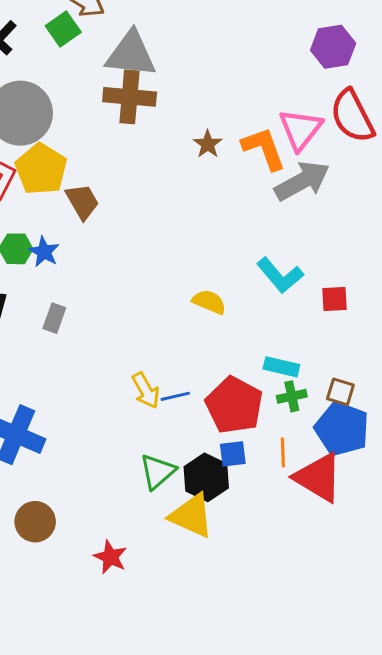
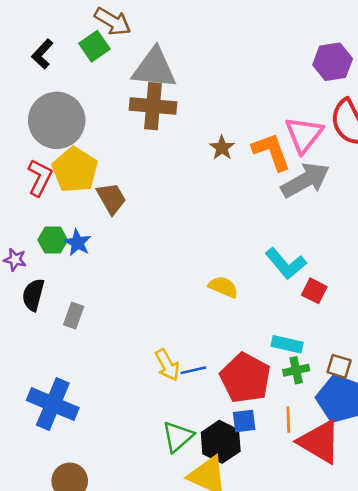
red square: (335, 299) -> (314, 291), moved, turned 30
gray rectangle: (54, 318) -> (74, 316), moved

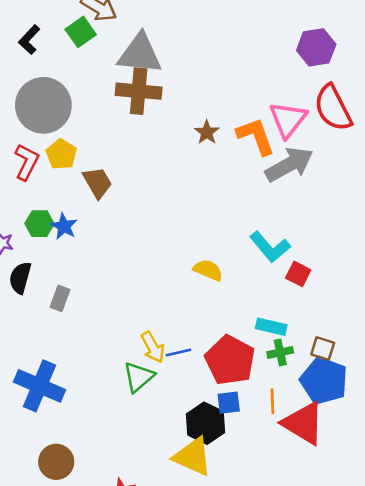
yellow pentagon: (75, 170) -> (61, 154), size x0.7
green triangle: (178, 437) -> (139, 377), moved

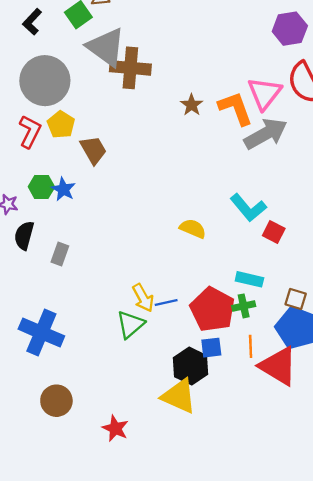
gray triangle: (140, 54) -> (106, 47), moved, turned 30
green cross: (280, 352) -> (244, 306), moved

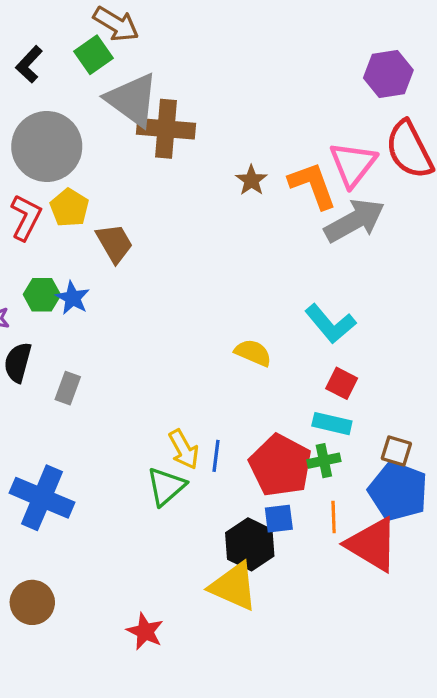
red square: (274, 232) -> (342, 383), moved
blue line: (166, 302) -> (216, 456), turned -70
brown circle: (56, 401) -> (32, 602), moved

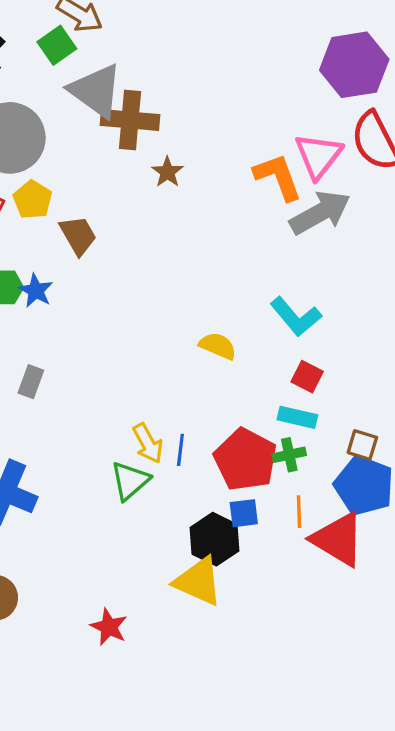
purple hexagon: (388, 74) -> (354, 65), size x1.4
brown star: (251, 180) -> (167, 172), moved

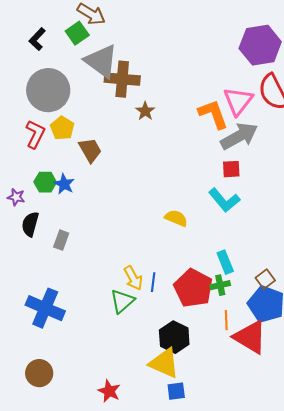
red square: (307, 377) -> (231, 169), moved, turned -30
cyan rectangle: (297, 417) -> (225, 262), turned 55
brown square: (362, 445) -> (265, 279), turned 36
blue square: (244, 513) -> (176, 391), moved

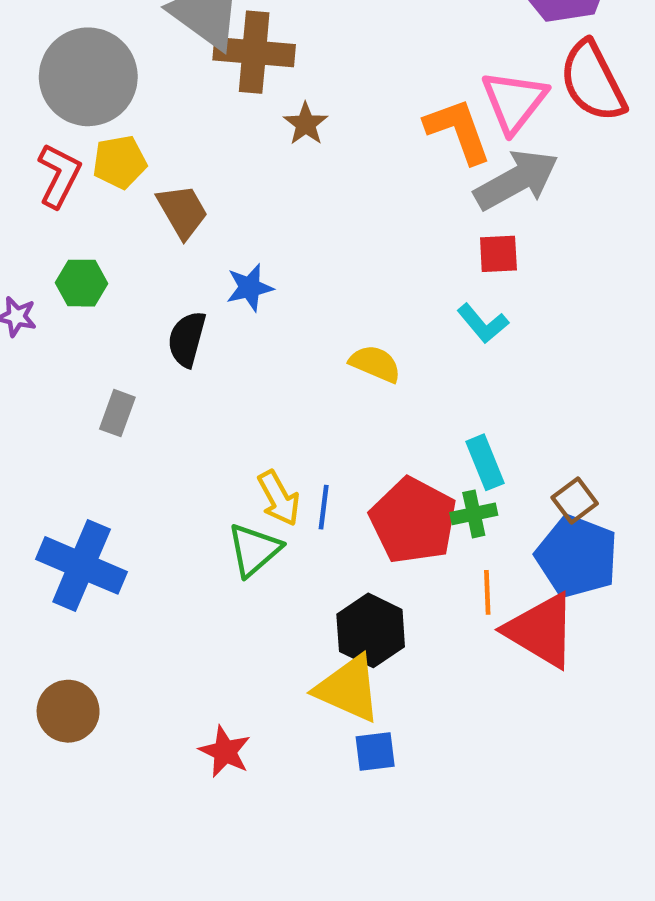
yellow pentagon: (62, 128) -> (120, 162), turned 30
blue star: (64, 184) -> (250, 288), moved, turned 30
cyan L-shape: (224, 200) -> (483, 323), size x0.7
black semicircle: (30, 224) -> (187, 339), moved

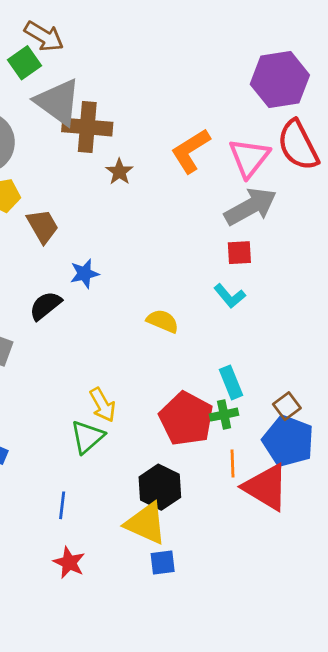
orange L-shape: (458, 131) -> (191, 151), moved, turned -102
black semicircle: (187, 339) -> (45, 306), turned 36
blue line: (324, 507) -> (62, 505), moved

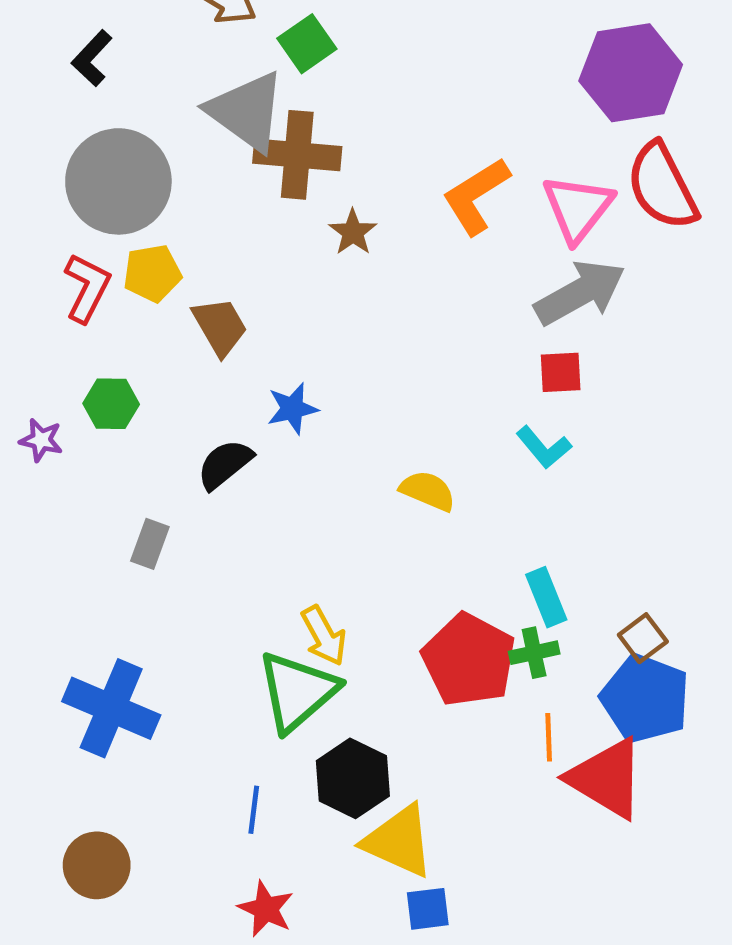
green square: (24, 63) -> (307, 44), moved
green triangle: (87, 437) -> (297, 691), size x1.4
black hexagon: (160, 487) -> (353, 778), moved

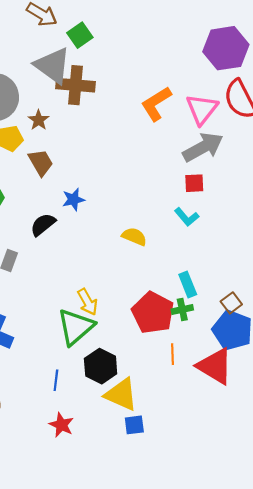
brown star: (353, 232) -> (39, 120), moved
orange line: (549, 737) -> (172, 354), moved

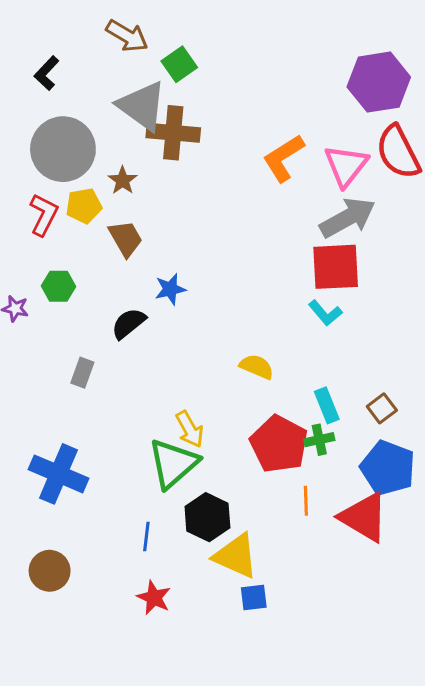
red square: (194, 183) -> (336, 267), size x1.8
yellow semicircle: (134, 237) -> (257, 367), moved
brown square: (231, 303) -> (382, 408), moved

